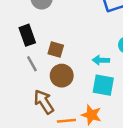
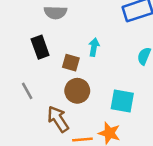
cyan arrow: (101, 60) -> (94, 47), moved, turned 98
gray line: (32, 64) -> (27, 91), moved

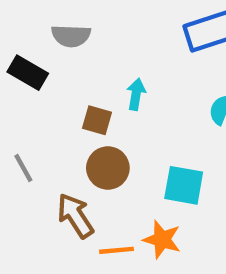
black rectangle: (40, 47) -> (28, 73), moved, turned -40

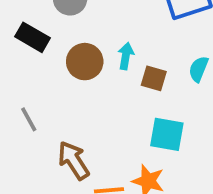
brown square: (97, 120) -> (154, 78), moved
brown circle: (108, 168) -> (85, 62), moved

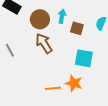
brown arrow: (74, 160) -> (44, 43), moved

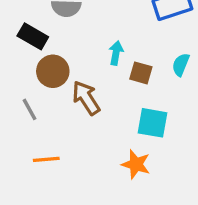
brown circle: (40, 19) -> (53, 71), moved
orange line: (53, 88) -> (46, 159), moved

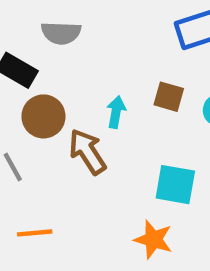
cyan arrow: (116, 53) -> (116, 112), moved
brown square: (141, 73) -> (169, 97), moved

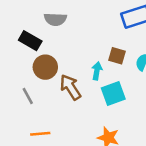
cyan arrow: (116, 112) -> (97, 71), moved
cyan square: (175, 185) -> (113, 94), moved, turned -30

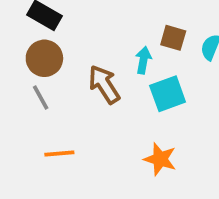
brown circle: (45, 67) -> (44, 58), moved

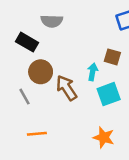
brown circle: (44, 58) -> (41, 72), moved

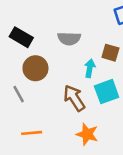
gray semicircle: (52, 21) -> (69, 39), moved
brown arrow: (67, 88) -> (74, 98), moved
orange star: (104, 137) -> (87, 134), moved

